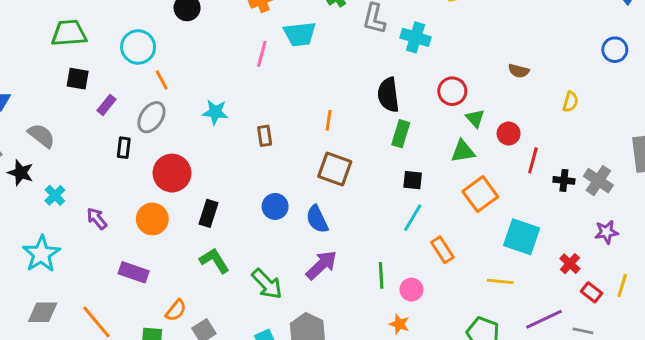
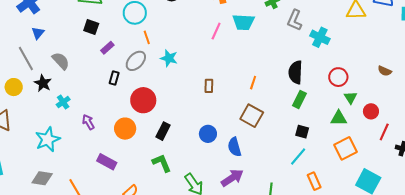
cyan star: (215, 112) -> (169, 58), moved

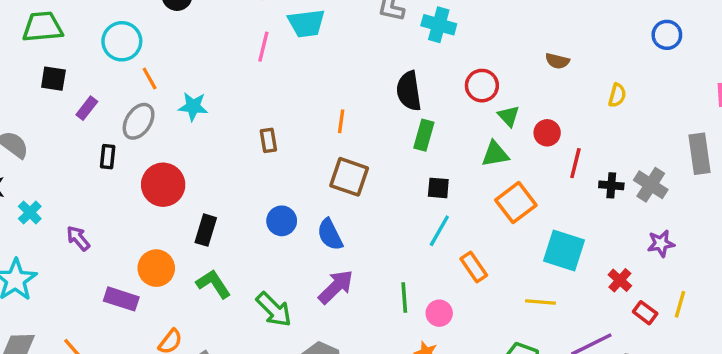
orange circle: (125, 129) -> (156, 268), moved

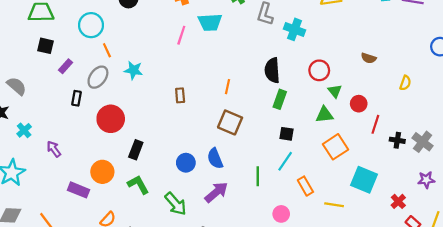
blue circle: (282, 221) -> (186, 163), moved
green line: (404, 298) -> (258, 176), moved
yellow line: (541, 302) -> (334, 205), moved

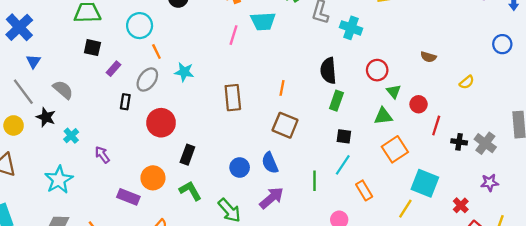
yellow semicircle: (405, 83) -> (467, 82), turned 32
brown rectangle: (180, 95) -> (233, 98), size x1.6
yellow line: (334, 205) -> (405, 209), moved, turned -66

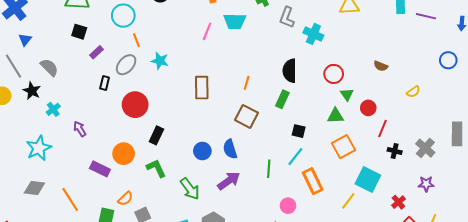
green rectangle: (336, 101) -> (282, 99), moved
black cross: (459, 142) -> (395, 151), moved
orange rectangle: (364, 190) -> (313, 181), size x1.4

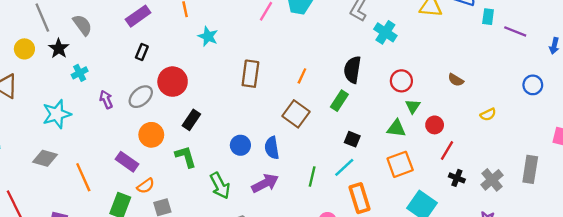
purple rectangle: (96, 52) -> (138, 16), size x1.5
gray ellipse: (126, 65) -> (141, 97), moved
purple rectangle: (100, 169) -> (127, 162), moved

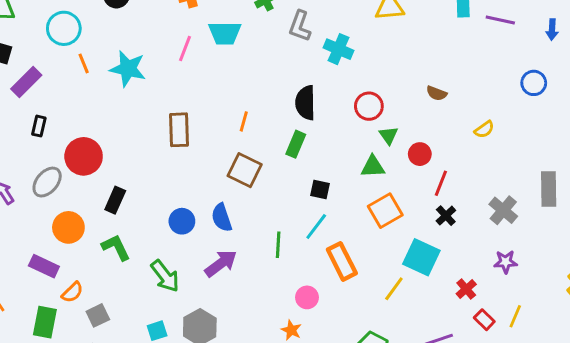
cyan star: (208, 36) -> (128, 69), moved, size x1.4
black cross: (457, 178) -> (446, 216), moved, turned 35

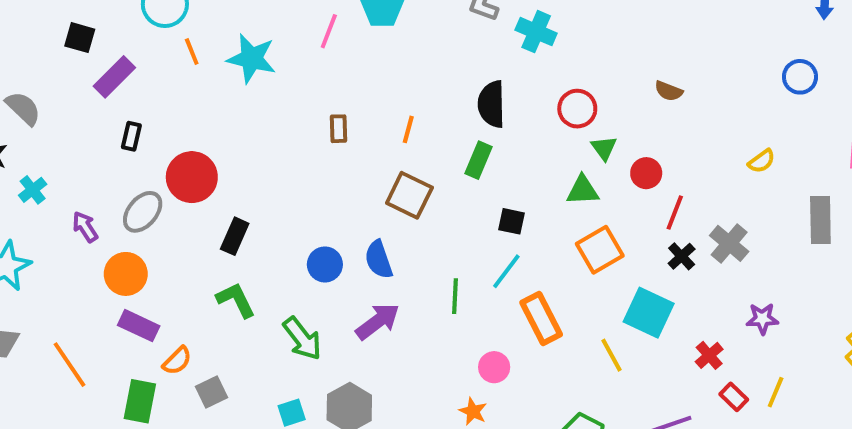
yellow semicircle: (484, 129) -> (762, 161), moved
brown rectangle: (179, 130) -> (338, 129), moved, size x0.6
gray cross: (503, 210) -> (729, 243), moved
orange circle: (68, 227) -> (126, 274), moved
yellow line: (394, 289) -> (612, 355), turned -65

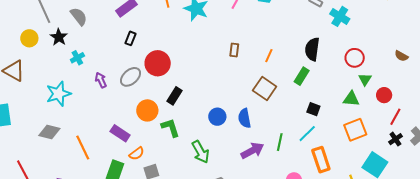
orange circle: (126, 274) -> (147, 110), moved
purple arrow: (378, 321) -> (252, 151), moved

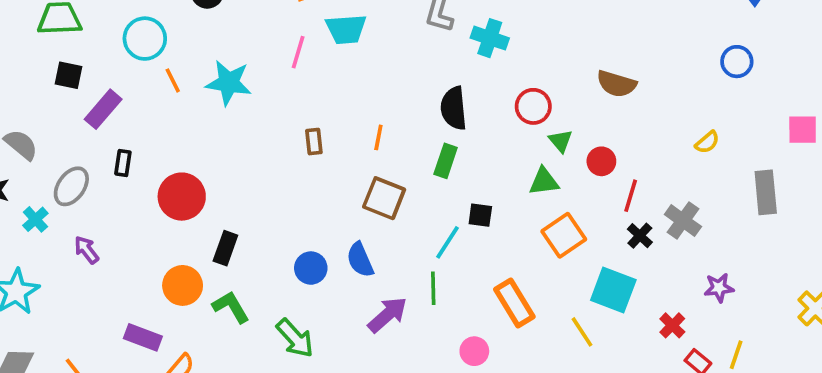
brown semicircle: (401, 56) -> (616, 84), size x1.5
gray ellipse: (131, 77) -> (71, 186), moved
cyan line: (307, 134) -> (448, 242), moved

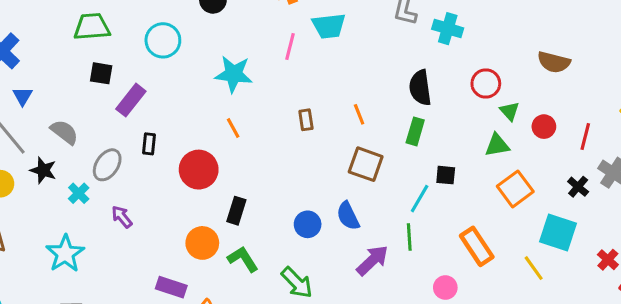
orange line: (173, 80) -> (233, 128), moved
orange line: (378, 137) -> (359, 114), turned -30
red line: (631, 196) -> (585, 136), moved

